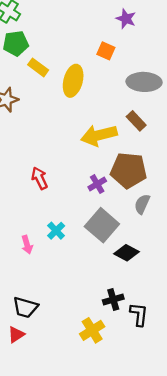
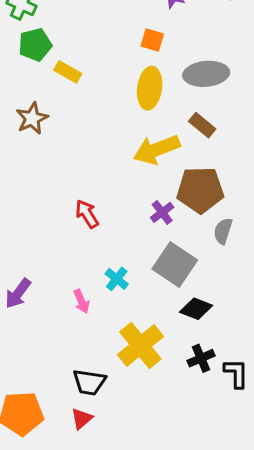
yellow ellipse: (73, 81) -> (150, 88), moved
black diamond: (126, 253) -> (196, 309), moved
yellow cross: (92, 330) -> (140, 346), moved, size x1.4

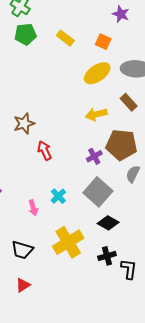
yellow rectangle: (68, 72) -> (65, 38), moved
yellow ellipse: (150, 88) -> (97, 73), turned 40
brown star: (32, 118) -> (24, 124), moved
yellow arrow: (157, 149) -> (96, 114), size x0.7
black trapezoid: (89, 382) -> (22, 250), moved

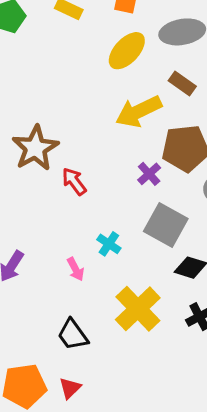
yellow arrow: (96, 114) -> (139, 111), size x1.4
brown star: (24, 124) -> (35, 148), size x1.4
black trapezoid: (22, 250) -> (73, 335), turned 50
red triangle: (23, 285) -> (70, 388), moved

